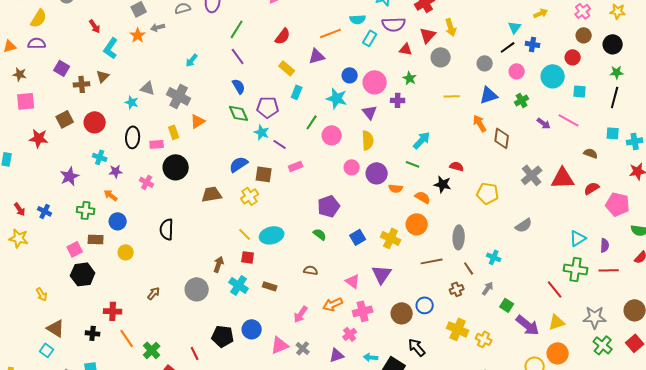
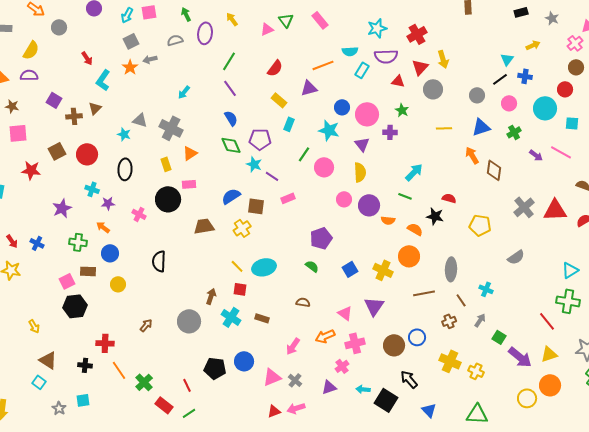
pink rectangle: (157, 144) -> (189, 184), moved

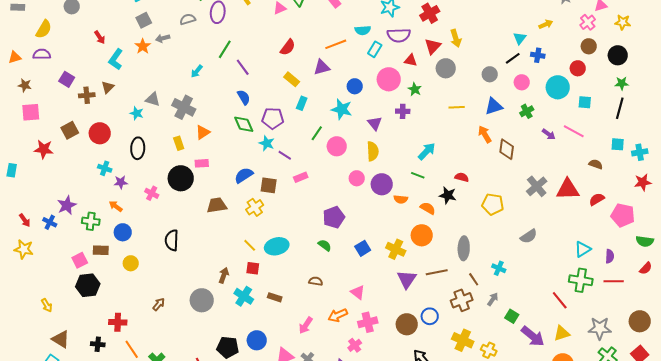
green line: (229, 61) -> (225, 49), moved
pink circle: (367, 114) -> (389, 79), moved
purple star: (62, 208) -> (67, 205), moved
purple triangle: (374, 306) -> (407, 279), moved
brown cross: (449, 321) -> (462, 300), size x1.5

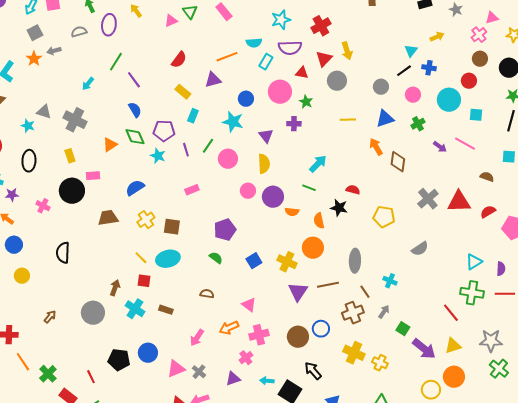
orange triangle: (203, 132) -> (110, 145), moved
purple line: (285, 155) -> (186, 150), moved, turned 40
brown square: (269, 185) -> (172, 227), moved
orange semicircle: (428, 208) -> (319, 221), turned -133

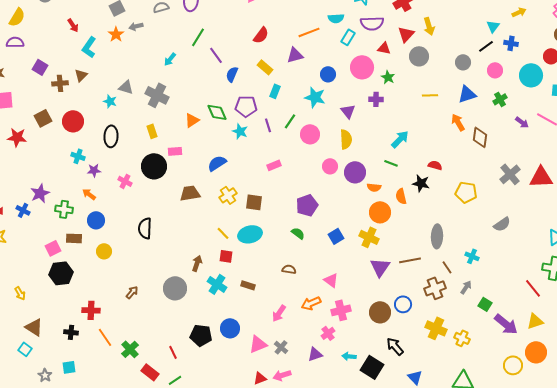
blue semicircle: (135, 110) -> (232, 74), moved, turned -126
orange circle: (313, 248) -> (380, 212), moved

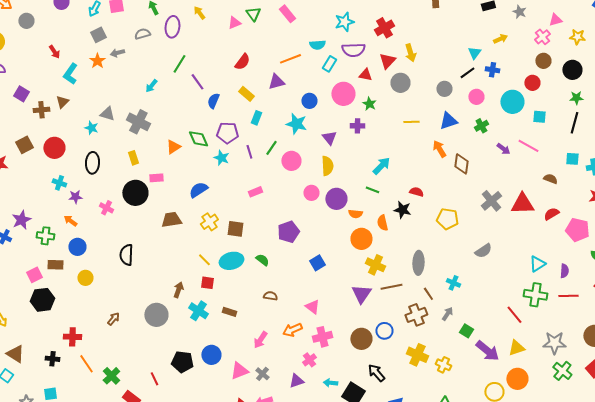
green semicircle: (298, 233) -> (262, 260), moved
yellow cross: (369, 237) -> (375, 265), moved

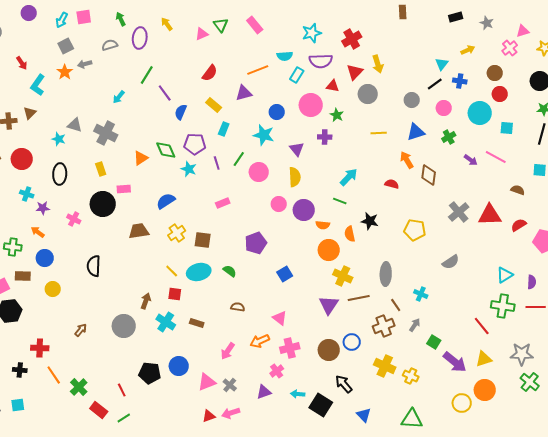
brown circle: (543, 61) -> (495, 73), moved
red semicircle: (416, 192) -> (392, 184), moved

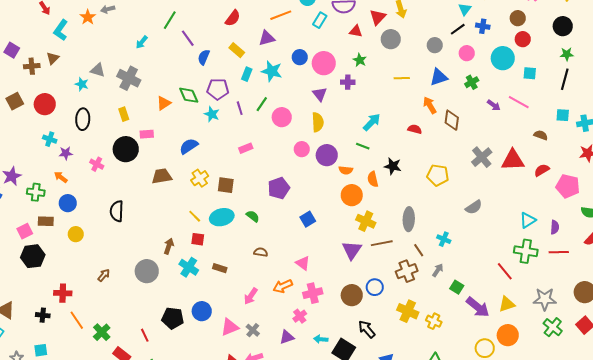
pink circle: (311, 105) -> (324, 63), moved
cyan star: (264, 135) -> (272, 71), moved

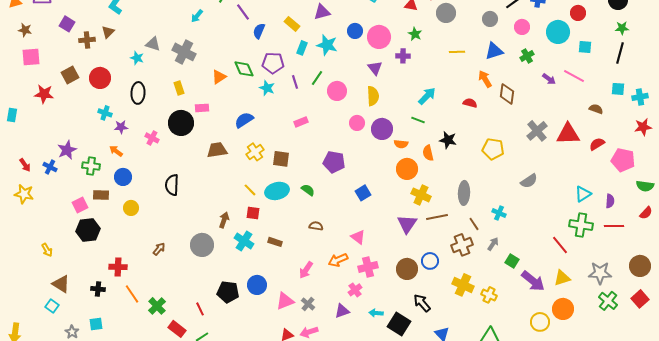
purple pentagon: (279, 188) -> (334, 162), turned 30

